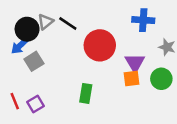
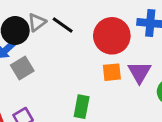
red circle: (100, 45) -> (112, 36), moved
orange square: (131, 78) -> (112, 72), moved

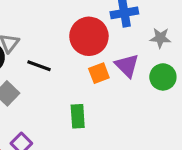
black line: (63, 25) -> (39, 66), moved

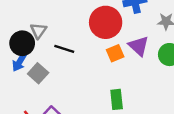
green rectangle: (78, 116) -> (117, 99), moved

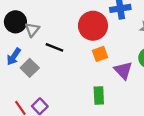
black circle: (22, 43) -> (15, 22), moved
purple triangle: (139, 46) -> (123, 70), moved

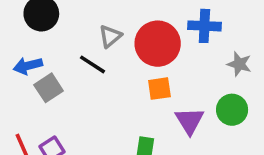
gray triangle: (32, 30) -> (110, 36), moved
blue arrow: (14, 57) -> (28, 66), turned 30

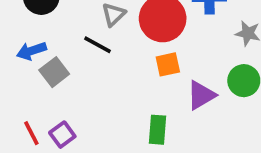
purple triangle: (190, 121) -> (201, 95), turned 36

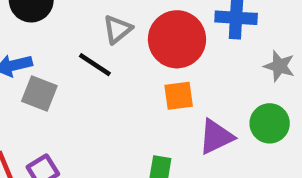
gray square: (54, 72) -> (39, 93), turned -36

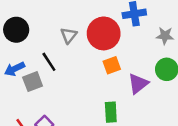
black line: (95, 65) -> (49, 62), moved, turned 36
gray square: (39, 93) -> (33, 82), turned -30

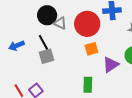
black circle: (16, 30) -> (47, 15), moved
gray triangle: (69, 35) -> (60, 23), turned -48
gray square: (33, 82) -> (47, 56), moved

